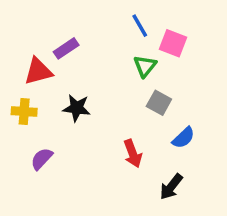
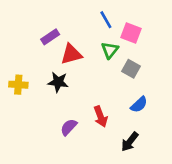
red triangle: (38, 71) -> (71, 54), moved
gray square: (159, 103) -> (131, 69), moved
purple semicircle: (42, 159) -> (69, 127), moved

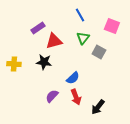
pink square: (131, 33) -> (112, 26), moved
blue semicircle: (139, 105) -> (73, 78), moved
red arrow: (101, 116) -> (76, 97), moved

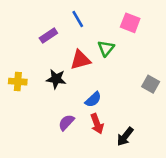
blue line: (80, 15) -> (78, 19), moved
pink square: (112, 26) -> (130, 23), moved
red triangle: (54, 41) -> (80, 60), moved
gray square: (99, 52) -> (151, 84), moved

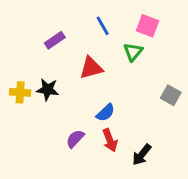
blue line: (78, 19) -> (103, 26), moved
green triangle: (106, 48) -> (133, 52), moved
black star: (56, 79) -> (48, 90), moved

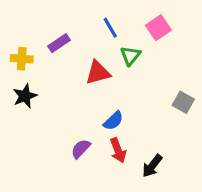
pink square: (148, 26) -> (158, 28), turned 35
green triangle: (133, 52) -> (130, 56), moved
black star: (48, 90) -> (25, 96), moved, turned -30
yellow cross: (20, 92) -> (22, 59), moved

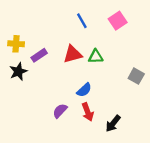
purple rectangle: (59, 43) -> (39, 55), moved
green triangle: (130, 56) -> (96, 56), moved, turned 49

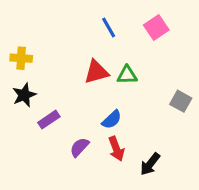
purple rectangle: (39, 55) -> (49, 120), moved

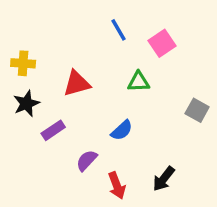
pink square: (156, 27) -> (162, 43), moved
red triangle: (96, 72) -> (77, 83), moved
red arrow: (116, 149) -> (117, 186), moved

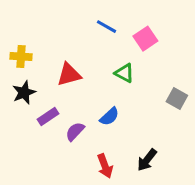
blue line: (118, 30) -> (106, 27), turned -30
green triangle: (139, 82) -> (124, 73), turned 30
purple semicircle: (87, 160) -> (75, 131), moved

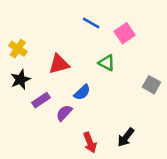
yellow cross: (21, 57) -> (18, 49), turned 30
blue semicircle: (109, 116) -> (82, 92), moved

